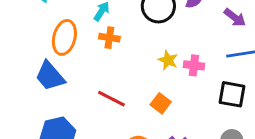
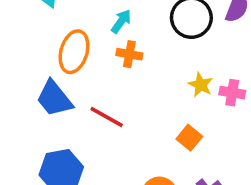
red line: (111, 99) -> (107, 117), moved

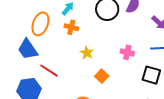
yellow star: (201, 85) -> (87, 53), moved
red line: (107, 117) -> (49, 71), moved

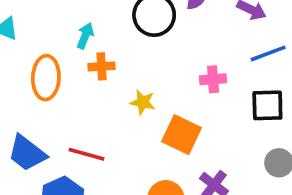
blue trapezoid: (28, 49) -> (27, 153), moved
orange square: (102, 76) -> (182, 135), size x1.5

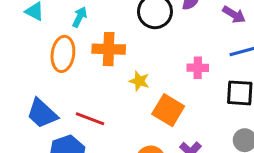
cyan arrow: (85, 36) -> (80, 17), moved
orange cross: (102, 66) -> (109, 49), size x1.5

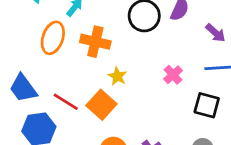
pink cross: (198, 68) -> (173, 75), turned 36
orange square: (168, 110) -> (101, 105), moved

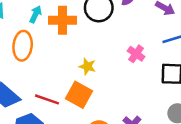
orange cross: (95, 42) -> (62, 20), moved

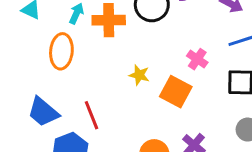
orange square: (79, 95) -> (176, 92), moved
red line: (47, 99) -> (92, 115), turned 50

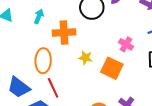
orange cross: (109, 20) -> (64, 32), moved
orange ellipse: (61, 51) -> (43, 61), moved

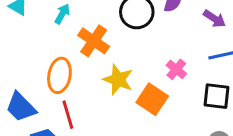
orange cross: (64, 32) -> (94, 41), turned 30
yellow star: (85, 58) -> (118, 80), size x1.5

